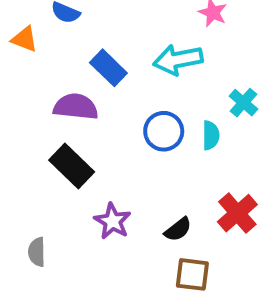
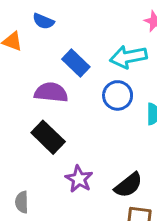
blue circle: (164, 131) -> (118, 95), moved
black semicircle: (178, 229) -> (128, 185), size x1.4

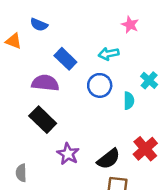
cyan arrow: (128, 57) -> (109, 54), size x0.7

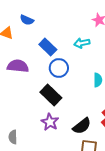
purple semicircle: (45, 83) -> (18, 66), moved
blue circle: (100, 85) -> (59, 68), moved
black rectangle: (43, 120) -> (51, 95), moved

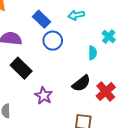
black rectangle: (51, 95) -> (21, 68), moved
black semicircle: (82, 126) -> (81, 83), moved

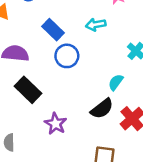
cyan semicircle: (92, 53) -> (116, 82), moved, turned -144

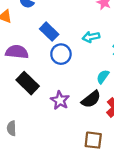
cyan arrow: (96, 25) -> (91, 37), moved
purple star: (56, 124) -> (60, 100), moved

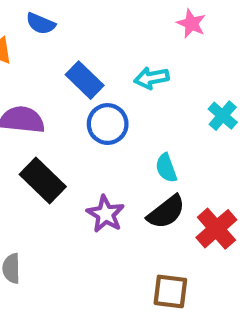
cyan arrow: (91, 37) -> (152, 78), moved
cyan semicircle: (103, 77) -> (166, 168), moved, turned -56

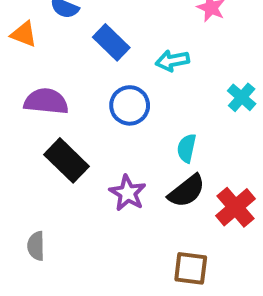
blue rectangle: (85, 80) -> (111, 42), moved
cyan semicircle: (166, 168) -> (187, 148), turned 32

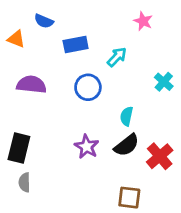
blue rectangle: (111, 42) -> (76, 45), turned -55
cyan arrow: (172, 61) -> (117, 57), turned 145
black rectangle: (67, 160) -> (19, 148), moved, turned 60

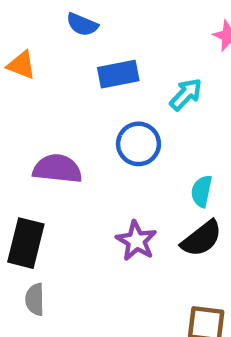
blue semicircle: (44, 21) -> (82, 24), moved
purple semicircle: (31, 85) -> (57, 169), moved

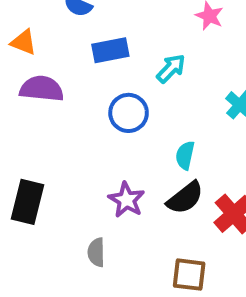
purple semicircle: (57, 169) -> (42, 89), moved
gray semicircle: (35, 299) -> (96, 252), moved

